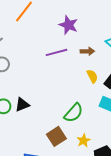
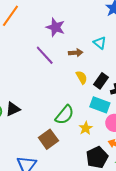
purple line: (56, 52) -> (45, 55), turned 65
yellow star: (84, 141) -> (86, 128), moved

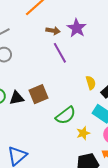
brown arrow: (76, 53) -> (53, 31), moved
brown square: (48, 139) -> (38, 94), moved

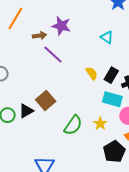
green semicircle: (66, 115) -> (73, 125), moved

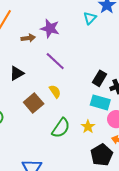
cyan triangle: (107, 37) -> (90, 18), moved, turned 40
purple line: (53, 55) -> (55, 61), moved
yellow semicircle: (92, 73) -> (55, 91), moved
black triangle: (26, 111) -> (17, 73), moved

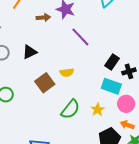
purple line: (55, 61) -> (80, 37), moved
yellow semicircle: (55, 91) -> (67, 72), turned 112

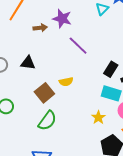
black triangle: (30, 52) -> (28, 63), turned 35
green semicircle: (70, 109) -> (47, 121), moved

